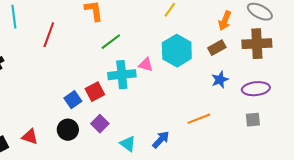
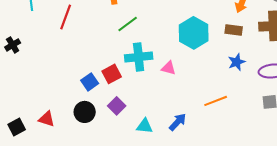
brown rectangle: (217, 48) -> (234, 30), turned 36
pink triangle: (146, 65) -> (169, 68), moved
cyan triangle: (128, 144) -> (145, 126), turned -30

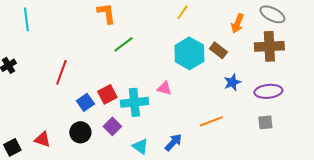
red line: (66, 17) -> (61, 72), moved
brown rectangle: (234, 30) -> (218, 50), moved, turned 30
cyan cross: (139, 57) -> (134, 102), moved
cyan triangle: (145, 126) -> (140, 146), turned 30

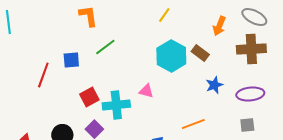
blue square: (85, 102) -> (71, 60), moved, turned 30

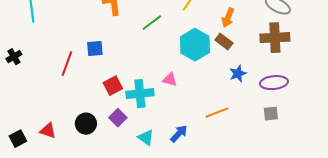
orange arrow: (219, 26) -> (228, 18), moved
green line: (105, 47) -> (152, 23), moved

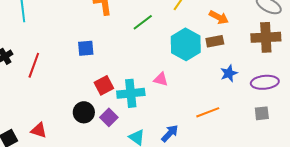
orange arrow: (228, 18) -> (219, 17), turned -84
brown rectangle: (224, 42) -> (215, 41), turned -48
red line: (67, 64) -> (34, 65), moved
black circle: (86, 124) -> (84, 112), moved

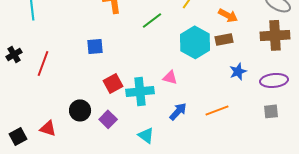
black circle: (84, 112) -> (80, 110), moved
purple square: (109, 117) -> (108, 119), moved
blue arrow: (170, 133) -> (178, 111), moved

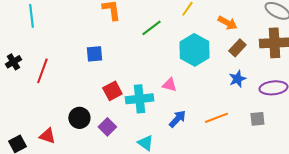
brown rectangle: (224, 39) -> (237, 48), moved, turned -36
gray square: (271, 111) -> (257, 119), moved

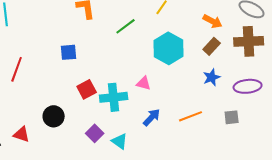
orange arrow: (227, 23) -> (213, 21), moved
purple square: (107, 127) -> (95, 133), moved

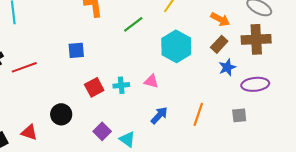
red line: (17, 69) -> (24, 67), turned 50
blue star: (212, 77) -> (227, 67), moved
cyan cross: (114, 97) -> (121, 85), moved, size x0.6
orange line: (191, 116) -> (198, 114), turned -50

